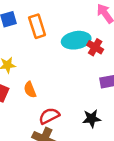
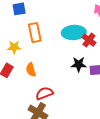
orange rectangle: (37, 26) -> (35, 33), moved
black star: (92, 119) -> (79, 64), moved

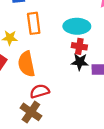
red cross: (89, 40) -> (79, 46), moved, turned -32
orange semicircle: (31, 70) -> (26, 64), size x1.6

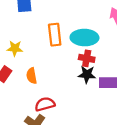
orange rectangle: (34, 23) -> (55, 35), moved
orange semicircle: (26, 64) -> (32, 76), size x0.6

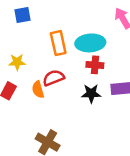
black star: (87, 74) -> (91, 93), moved
red semicircle: (45, 104) -> (54, 78), moved

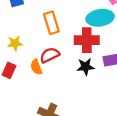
cyan ellipse: (90, 43) -> (100, 18), moved
red cross: (95, 65) -> (87, 40), size x1.5

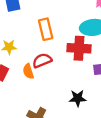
black star: (86, 67) -> (78, 98), moved

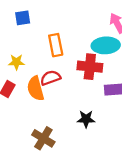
orange semicircle: (28, 71) -> (36, 88), size x1.5

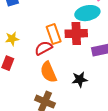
orange rectangle: (56, 45) -> (54, 34), moved
orange semicircle: (36, 88) -> (48, 72), moved

